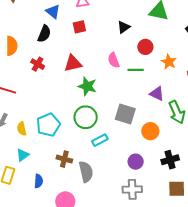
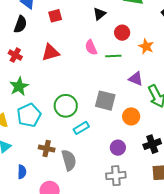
green star: (87, 86) -> (19, 86), moved, turned 30

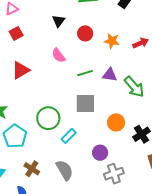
green line: (113, 56) -> (85, 73), moved
orange circle: (131, 116) -> (116, 122), moved
purple circle: (118, 148) -> (100, 153), moved
brown cross: (47, 149) -> (32, 169), moved, turned 35

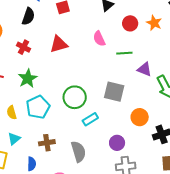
orange star: (112, 41) -> (154, 23), moved
green line: (85, 73) -> (124, 53), moved
brown cross: (32, 169) -> (47, 143), turned 35

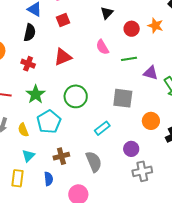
green circle: (75, 97) -> (76, 96), moved

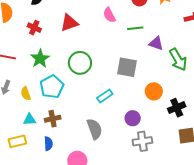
cyan triangle: (28, 156) -> (30, 120), turned 40
brown cross: (61, 156) -> (53, 119), moved
yellow rectangle: (17, 178) -> (17, 141), turned 66

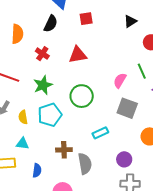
pink semicircle: (109, 15) -> (120, 80), moved, turned 49
green line: (135, 28) -> (142, 71), turned 63
brown cross: (53, 119) -> (64, 150), moved

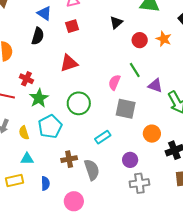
red cross: (42, 54) -> (26, 79), moved

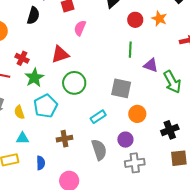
red triangle: (69, 63) -> (60, 54), moved
green line: (135, 70) -> (130, 50), turned 35
pink semicircle: (114, 82) -> (80, 28), moved
orange circle: (152, 134) -> (137, 114), moved
gray semicircle: (92, 170) -> (99, 150), moved

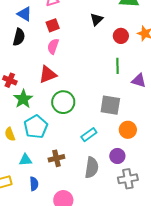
pink semicircle: (80, 28) -> (53, 46), moved
cyan triangle: (22, 138) -> (25, 160), moved
gray semicircle: (99, 150) -> (92, 168), turned 30

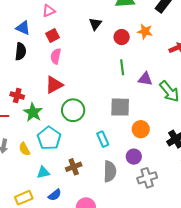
cyan rectangle: (89, 135) -> (103, 139), turned -70
blue semicircle: (34, 184) -> (55, 195), turned 64

